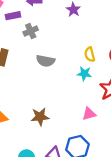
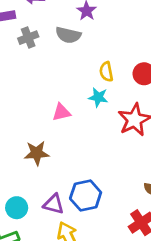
gray semicircle: (45, 61) -> (68, 35), moved
pink triangle: (89, 114) -> (61, 112), moved

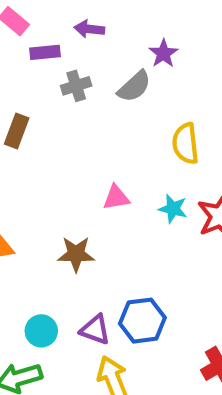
gray semicircle: (68, 35) -> (134, 86), turned -60
yellow semicircle: (106, 72) -> (186, 144), size x1.4
cyan star: (98, 97) -> (173, 209), moved

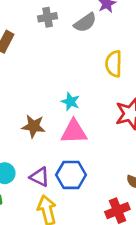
pink triangle: (116, 198) -> (74, 132), moved, size x1.5
cyan star: (173, 209) -> (70, 102), moved

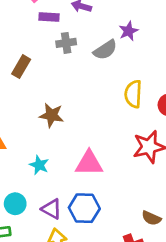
cyan star: (70, 102) -> (39, 165), moved
brown star: (34, 126) -> (51, 115), moved

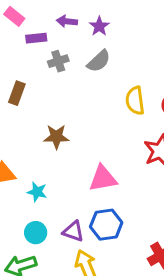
purple star: (128, 31) -> (99, 26), moved
cyan star: (39, 165) -> (37, 192), moved

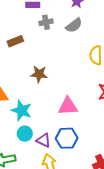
brown rectangle: (17, 93) -> (15, 41), turned 42
cyan star: (37, 192) -> (22, 110), size x1.5
cyan circle: (36, 233) -> (25, 134), moved

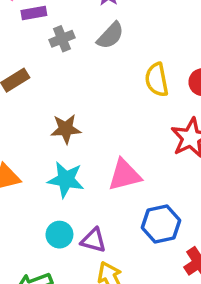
cyan star: (22, 110) -> (66, 180), moved
blue hexagon: (67, 138) -> (161, 224), moved

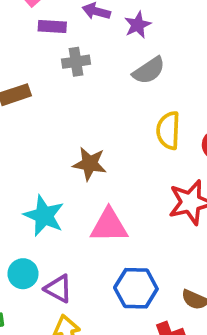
gray semicircle: (110, 36) -> (149, 70), moved
brown star: (66, 129) -> (90, 164), moved

